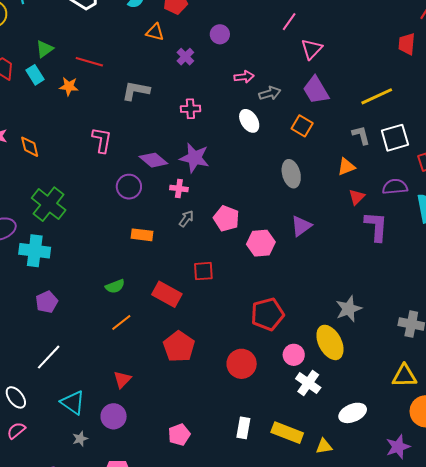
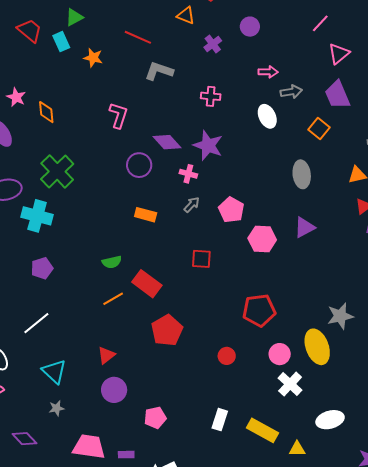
red line: (89, 62) -> (138, 37), moved
red rectangle: (167, 294) -> (147, 284), moved
red circle: (242, 364) -> (227, 356), size x0.6
purple circle: (114, 416) -> (114, 390), moved

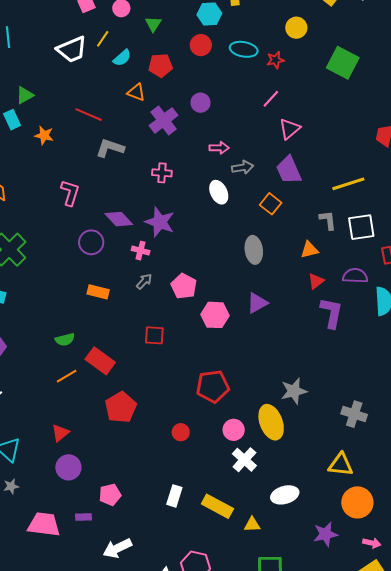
purple cross: (213, 44) -> (164, 120), size x1.6
purple rectangle: (126, 455) -> (83, 517), moved

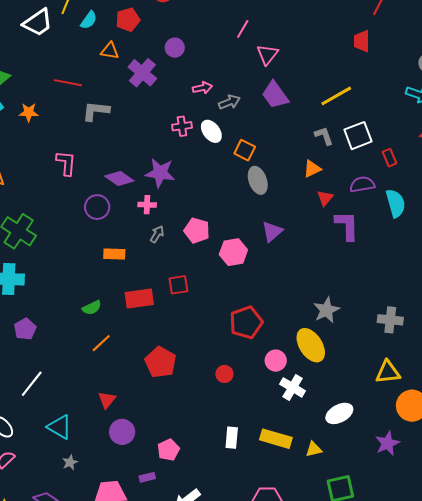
pink cross: (162, 173) -> (182, 126), moved
orange square: (271, 204) -> (245, 150), moved
red rectangle: (100, 361) -> (139, 298), moved, turned -32

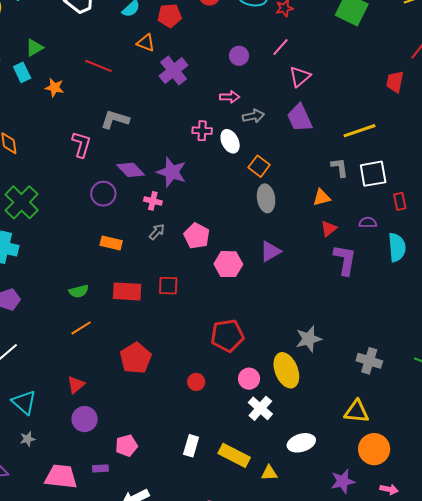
purple circle: (175, 48) -> (239, 56), moved
gray L-shape: (96, 111) -> (115, 119), moved
purple semicircle: (362, 184) -> (368, 222), size x0.7

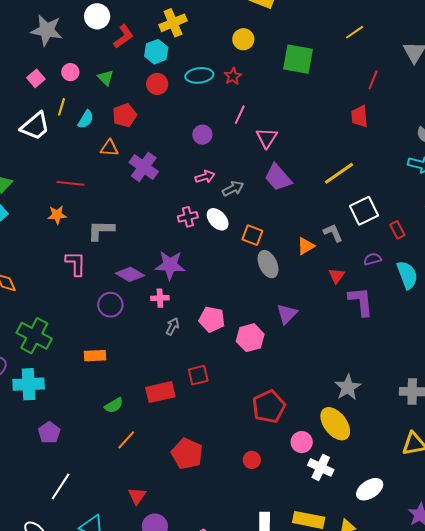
orange star: (54, 88) -> (57, 215), moved
gray L-shape: (340, 167) -> (333, 233), moved
orange triangle: (322, 197) -> (306, 246), moved
orange rectangle: (111, 243) -> (95, 356), moved

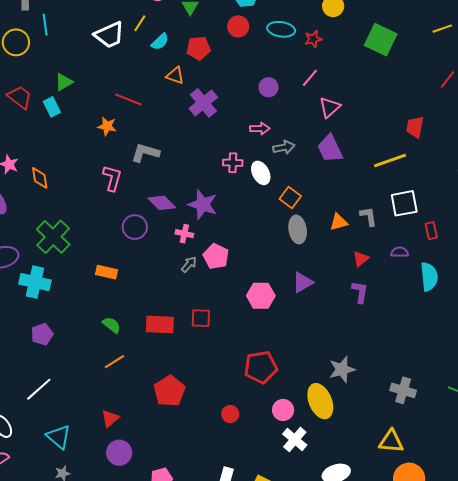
red trapezoid: (359, 116) -> (415, 127), moved
purple L-shape: (361, 301) -> (360, 292), moved, size x0.7
pink pentagon: (212, 319) -> (216, 256), moved
green semicircle: (114, 405) -> (112, 325), turned -126

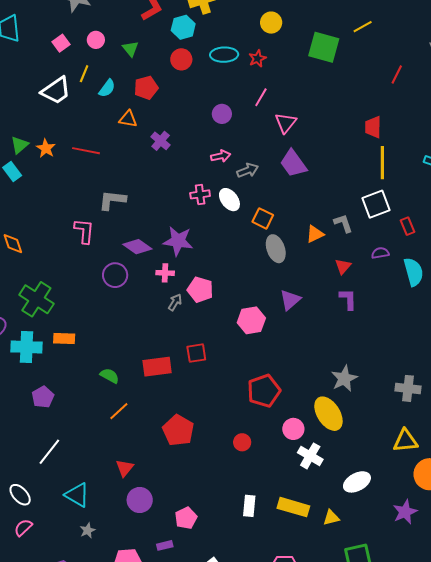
yellow line: (442, 29) -> (363, 27), moved
purple cross: (203, 103) -> (161, 141), size x0.7
orange star: (107, 126) -> (46, 148), moved, turned 30
yellow line: (390, 160) -> (382, 163), moved, turned -60
orange rectangle: (107, 272) -> (64, 339), moved

